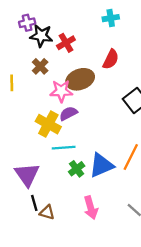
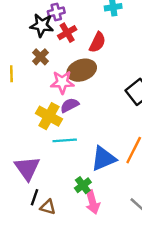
purple cross: (27, 23) -> (56, 12), moved
red semicircle: (111, 59) -> (97, 42), moved
green cross: (77, 169) -> (83, 185), moved
black line: (34, 203) -> (34, 197), turned 35

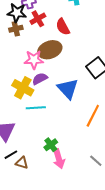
red semicircle: (97, 42) -> (63, 27), turned 126
brown cross: (40, 57) -> (16, 29), moved, turned 32
blue triangle: (103, 159) -> (68, 89), moved, turned -50
black line: (34, 197) -> (11, 155), turned 40

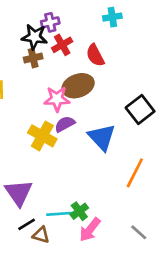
cyan line: (36, 108) -> (60, 214), moved
pink arrow: (59, 159) -> (90, 230), turned 54

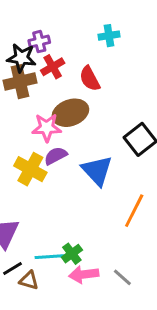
brown cross: (33, 58) -> (20, 82), size x1.5
pink arrow: (90, 230) -> (84, 274), turned 45
gray line: (139, 232) -> (122, 277), moved

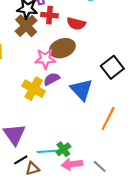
red cross: (53, 67) -> (50, 15), turned 35
red semicircle: (90, 79) -> (76, 24), turned -48
brown cross: (20, 82) -> (26, 26), turned -30
brown triangle: (29, 280) -> (33, 168), turned -32

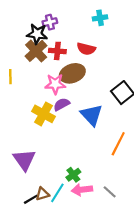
red cross: (50, 15) -> (57, 51), moved
cyan line: (47, 151) -> (57, 193), moved, turned -54
black line: (21, 160) -> (31, 199), moved

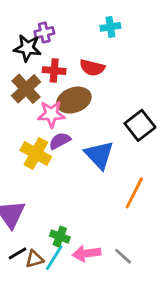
brown cross: (36, 51) -> (26, 89), moved
green cross: (73, 175) -> (60, 237), moved, turned -32
black line: (31, 199) -> (18, 253), moved

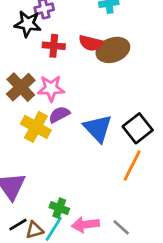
brown cross: (26, 89) -> (21, 87), moved
brown ellipse: (74, 100) -> (113, 50), moved
black square: (140, 125) -> (138, 128), moved

